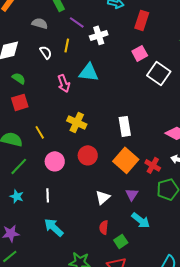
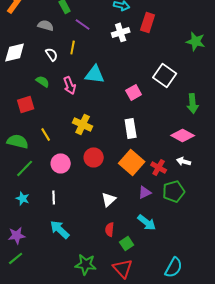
white cross: (99, 35) -> (121, 32), moved
pink square: (140, 53) -> (134, 92), moved
green semicircle: (19, 78) -> (43, 81), moved
purple triangle: (132, 194) -> (145, 192), moved, turned 32

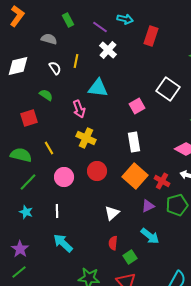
purple line: (83, 24) -> (100, 27), moved
white cross: (121, 32) -> (108, 50), moved, turned -30
pink arrow: (70, 85) -> (79, 109), moved
purple star: (17, 235) -> (20, 249), turned -30

